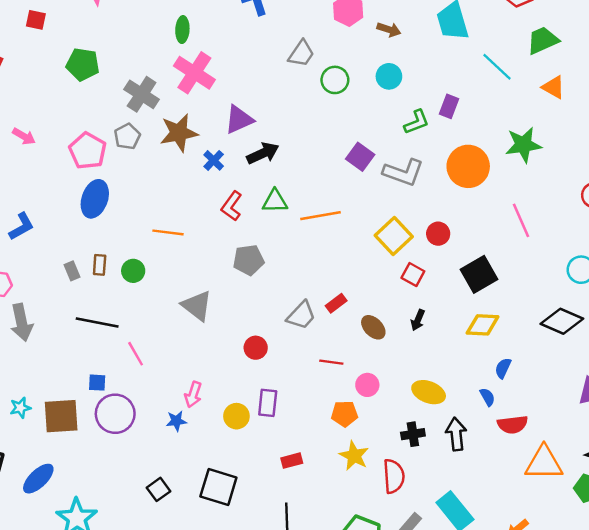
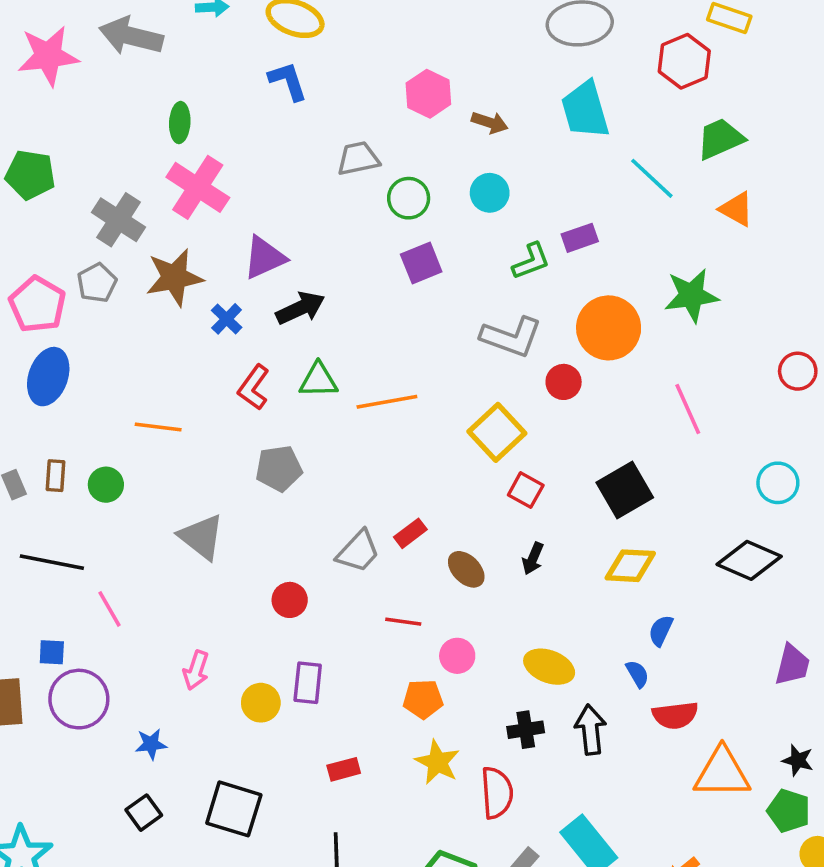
gray trapezoid: (301, 54) -> (358, 159), turned -136
purple rectangle: (449, 106) -> (580, 238), turned 50
purple square: (360, 157) -> (421, 263), moved, turned 32
red circle: (438, 234) -> (564, 382), moved
blue star: (176, 421) -> (151, 744), moved

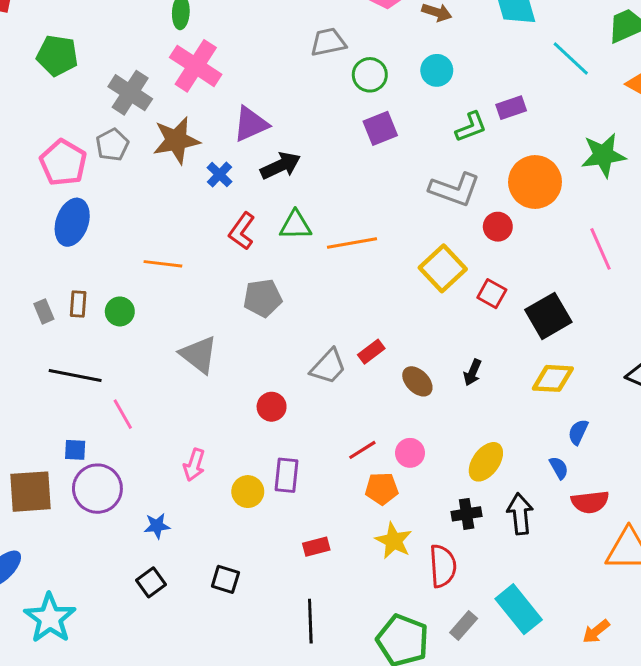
red square: (526, 490) -> (492, 294), moved
red line: (403, 622) -> (362, 450), moved, turned -40
yellow ellipse: (549, 667) -> (486, 462), turned -75
black square: (234, 809) -> (225, 579), size x0.6

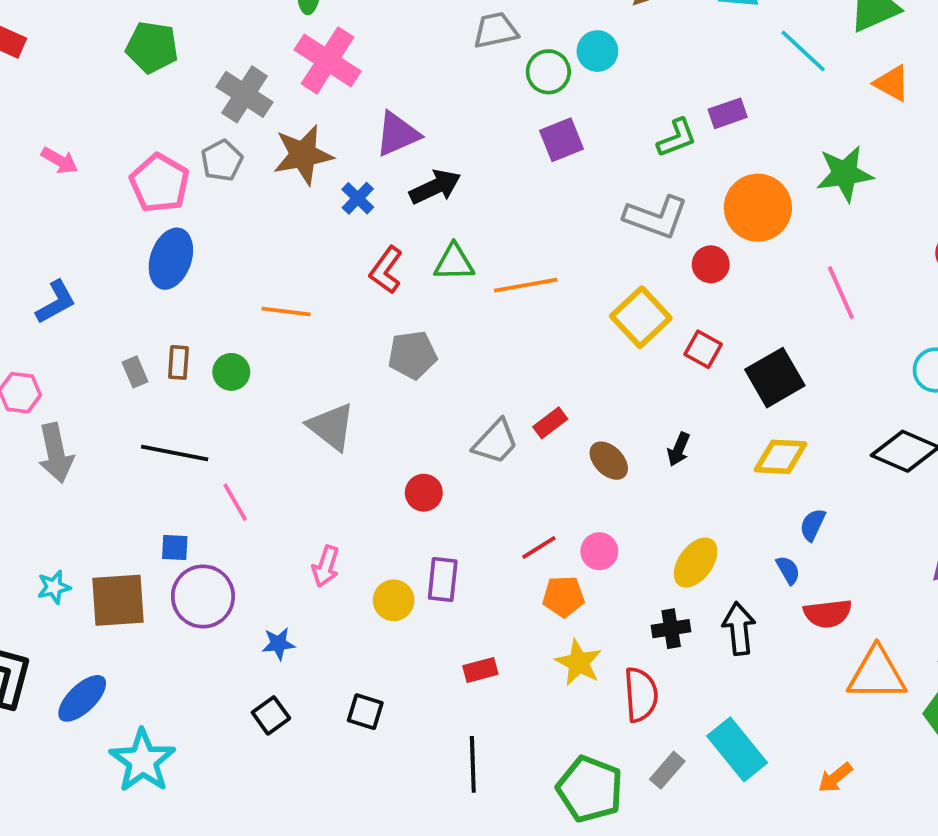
cyan circle: (437, 70) -> (597, 51), moved

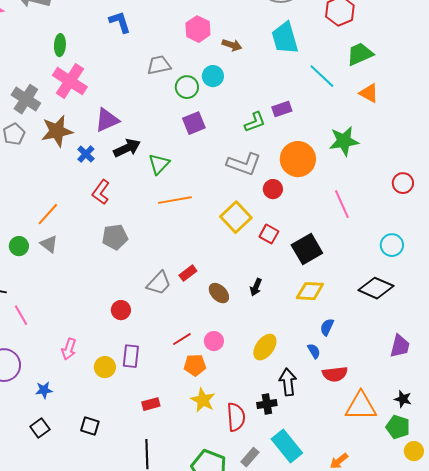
green triangle: (454, 262) -> (159, 164), moved, turned -45
orange line: (286, 311) -> (48, 214), turned -55
gray triangle: (331, 427) -> (49, 244), moved, size x0.7
black cross: (671, 629) -> (267, 404), moved

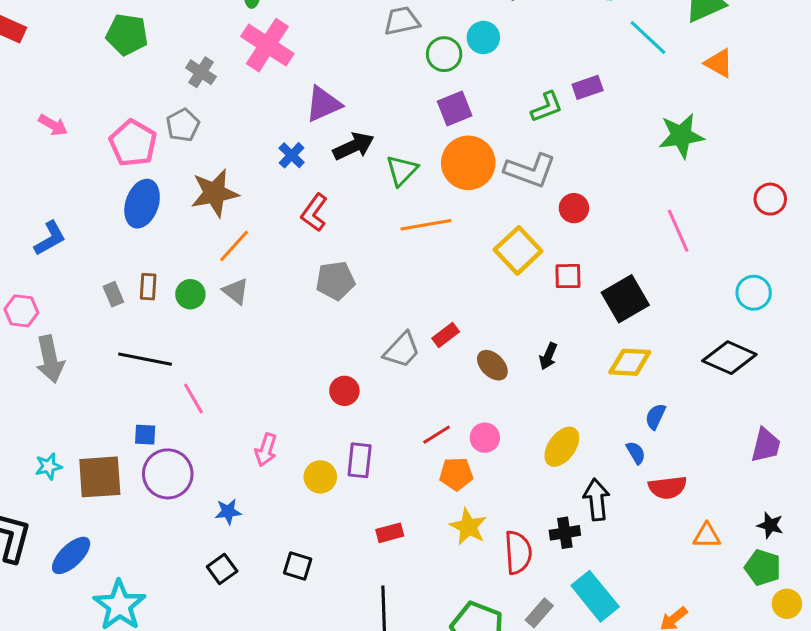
gray cross: (26, 99) -> (201, 72), size x0.7
brown star: (57, 131) -> (215, 193), moved
orange circle: (298, 159) -> (468, 163), moved
red square: (269, 234) -> (568, 276), turned -30
orange triangle: (361, 406) -> (707, 536), size x0.6

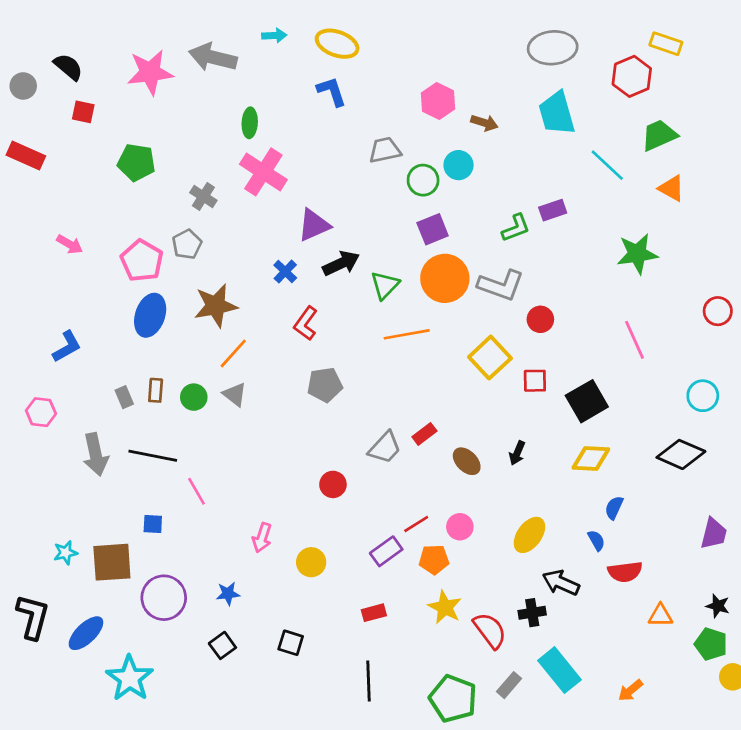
gray arrow: (50, 359) -> (96, 454), moved
purple rectangle: (360, 460) -> (386, 551), moved, turned 48
purple circle: (168, 474) -> (164, 598), moved
black arrow: (597, 500) -> (561, 583), turned -60
red semicircle: (518, 552) -> (490, 630), turned -33

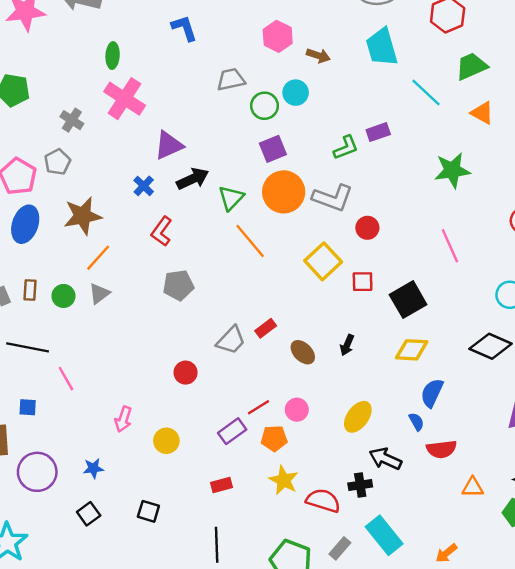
orange line: (407, 334) -> (250, 241), turned 60
gray triangle: (235, 394) -> (99, 294), turned 45
blue semicircle: (614, 508) -> (432, 393), size x1.4
red semicircle: (490, 630) -> (323, 501), turned -36

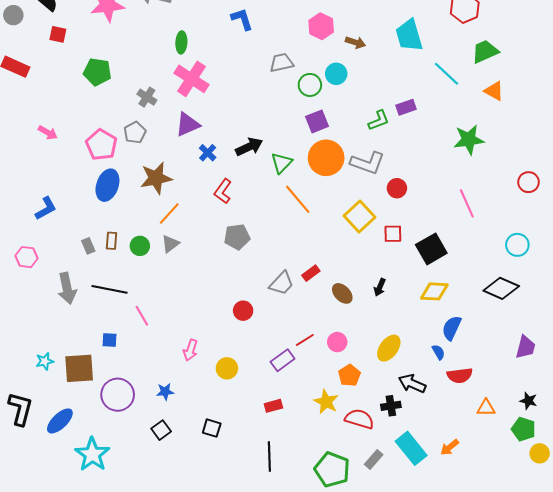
purple triangle: (169, 145) -> (187, 124), moved
orange pentagon: (274, 438) -> (349, 375), moved, turned -30
orange arrow: (446, 553) -> (450, 447), moved

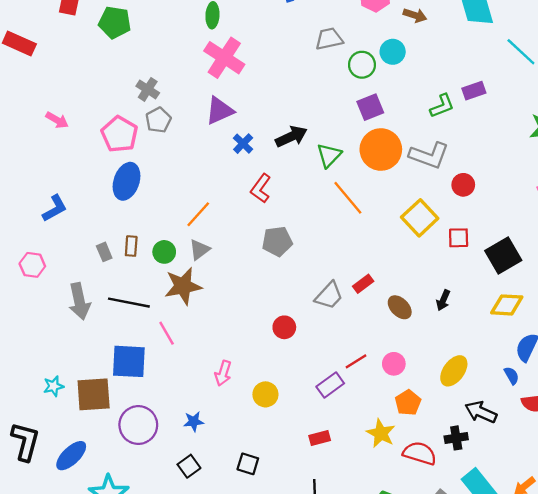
green pentagon: (97, 72) -> (115, 22), moved
gray cross: (147, 97) -> (148, 89), moved
brown star: (156, 178) -> (183, 286), moved
blue square: (109, 340) -> (129, 361), size x2.0

